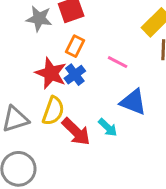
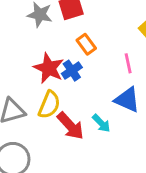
orange rectangle: (75, 46) -> (86, 44), moved, turned -66
pink line: (118, 62) -> (128, 63), moved, turned 48

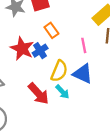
yellow semicircle: (49, 105) -> (59, 71), moved

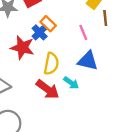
blue cross: (40, 51) -> (40, 32), moved
yellow semicircle: (59, 71) -> (51, 64), moved

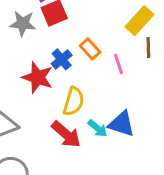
orange rectangle: (48, 24) -> (90, 49), moved
blue triangle: (88, 61) -> (121, 124), moved

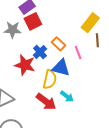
blue triangle: (121, 124) -> (61, 68), moved

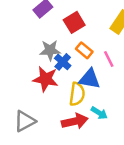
red square: (33, 21) -> (74, 22), moved
gray star: (12, 30) -> (50, 50), moved
red arrow: (46, 102) -> (75, 121), turned -45

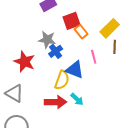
orange rectangle: (84, 50) -> (81, 32), moved
red star: (46, 79) -> (24, 62), moved
gray triangle: (25, 121) -> (14, 93), turned 48

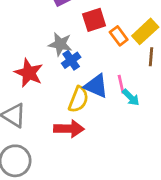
orange rectangle: (81, 32) -> (119, 36), moved
pink line: (94, 57) -> (121, 84), moved
cyan arrow: (77, 99) -> (131, 97), moved

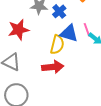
blue cross: (71, 60) -> (59, 11), moved
red star: (29, 73) -> (18, 30), turned -30

